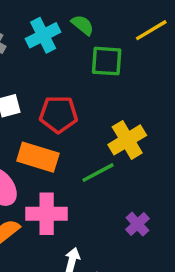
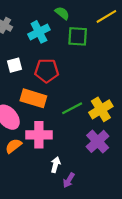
cyan cross: (43, 35) -> (39, 32), moved
yellow cross: (127, 140) -> (101, 109), moved
purple cross: (137, 224) -> (98, 141), size x1.5

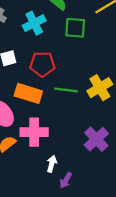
green line: (72, 108) -> (66, 90), moved, turned 35
yellow cross: (101, 109) -> (100, 88), moved

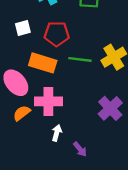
white arrow: (52, 164) -> (57, 133), moved
purple arrow: (66, 180) -> (80, 149), turned -70

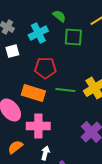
white square: (23, 28) -> (12, 51), moved
orange semicircle: (22, 113) -> (15, 147), moved

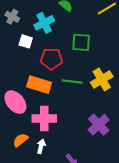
green square: (73, 37) -> (81, 42), moved
white square: (12, 51) -> (26, 41), moved, turned 32
white arrow: (45, 153) -> (41, 146), moved

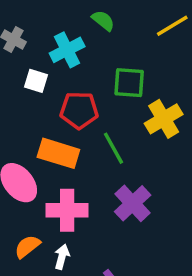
yellow cross: (102, 79) -> (164, 119), moved
green line: (72, 82) -> (114, 148), turned 54
purple cross: (99, 125) -> (133, 203), moved

